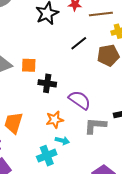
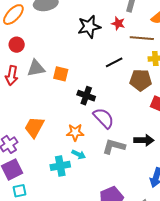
black cross: (47, 83) -> (86, 96), moved

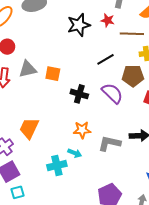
purple semicircle: (104, 118) -> (112, 93), moved
orange star: (75, 132) -> (82, 130), moved

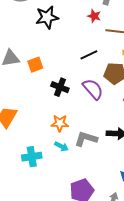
black star: (79, 25) -> (47, 17), moved
orange square: (53, 74) -> (35, 65), turned -35
cyan arrow: (75, 153) -> (61, 146), moved

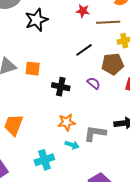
orange square: (35, 65) -> (33, 69), turned 35
purple semicircle: (93, 89) -> (94, 83), size x0.6

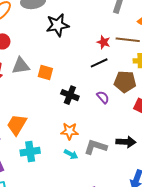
red star: (83, 11) -> (104, 42), moved
cyan cross: (44, 160) -> (30, 152), moved

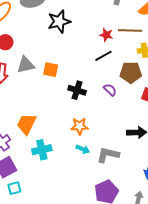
gray L-shape: (96, 147) -> (108, 155), moved

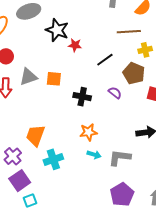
black star: (59, 21) -> (57, 30), turned -30
red star: (106, 35) -> (75, 45), moved
brown pentagon: (131, 72) -> (134, 73), turned 30

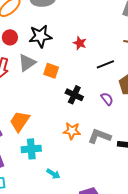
black star: (57, 30) -> (40, 36), moved, turned 30
gray triangle: (28, 77) -> (27, 63), turned -30
cyan arrow: (94, 155) -> (53, 174), moved
gray L-shape: (120, 158) -> (99, 136), moved

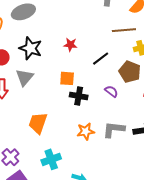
black star: (40, 36) -> (31, 48), turned -30
orange square: (51, 71) -> (67, 78), moved
orange trapezoid: (20, 121) -> (38, 123), moved

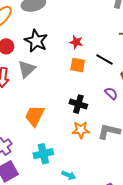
black line: (101, 59) -> (105, 60), turned 60
orange square: (67, 78) -> (78, 65), moved
black cross: (79, 96) -> (78, 104), moved

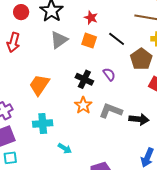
gray triangle: (27, 69) -> (59, 40), moved
purple semicircle: (111, 93) -> (109, 74), moved
orange star: (81, 130) -> (83, 105), turned 30

